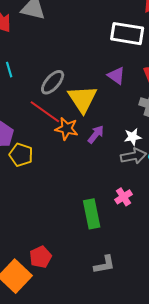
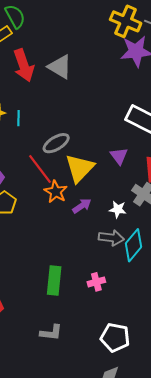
white star: (133, 137) -> (118, 209), moved
pink cross: (123, 197) -> (96, 282), moved

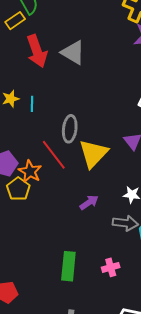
gray ellipse: (56, 143) -> (70, 129), turned -52
orange star: (56, 192) -> (30, 171), moved
purple arrow: (82, 206) -> (89, 202), moved

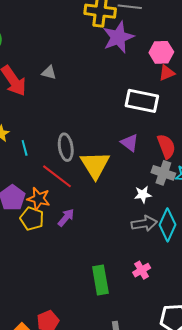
gray triangle: (73, 52) -> (49, 73), size x0.6
cyan line: (32, 104) -> (25, 148), moved
purple arrow: (89, 202) -> (66, 218), moved

